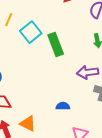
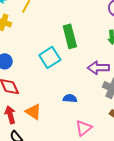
cyan square: (31, 32) -> (50, 57), moved

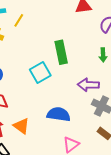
blue semicircle: (70, 98) -> (59, 114), size x1.6

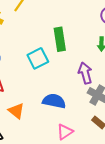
purple arrow: (88, 85) -> (85, 73), turned 70

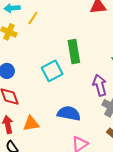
orange triangle: (16, 111) -> (31, 124), turned -48

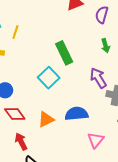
orange triangle: (31, 124) -> (46, 119), moved

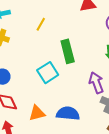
yellow line: (15, 32) -> (41, 24), moved

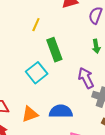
yellow line: (41, 24) -> (36, 25), moved

